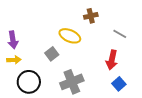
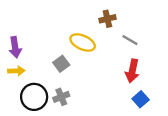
gray line: (120, 34) -> (130, 40), moved
gray cross: (72, 82) -> (61, 97), moved, size x0.6

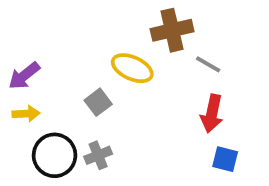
brown cross: (107, 19) -> (172, 30), size x1.5
purple arrow: (15, 47) -> (24, 76), turned 60
blue square: (141, 99) -> (225, 159), turned -35

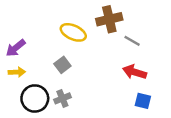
yellow ellipse: (132, 68) -> (73, 32), moved
red arrow: (212, 114) -> (135, 72), turned 95

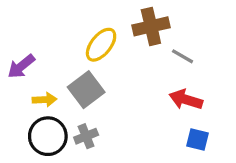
yellow ellipse: (73, 32) -> (101, 45), turned -75
gray square: (62, 65) -> (86, 90), size x1.5
yellow arrow: (17, 72) -> (44, 100), moved

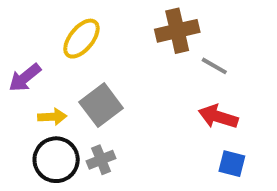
yellow ellipse: (101, 45) -> (81, 39), moved

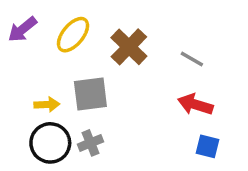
brown cross: (177, 31) -> (129, 47), moved, turned -33
purple arrow: (25, 78) -> (22, 29), moved
gray square: (101, 105) -> (90, 94), turned 30

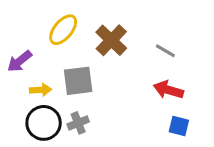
purple arrow: (22, 29) -> (19, 61), moved

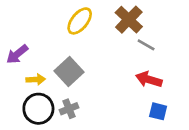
yellow ellipse: (63, 30) -> (80, 21), moved
brown cross: (111, 40) -> (129, 20), moved
gray square: (78, 81) -> (69, 71), turned -36

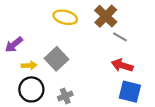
yellow ellipse: (80, 21) -> (65, 17), turned 65
gray cross: (69, 109) -> (65, 96), moved
blue square: (158, 111) -> (130, 92), size x1.5

